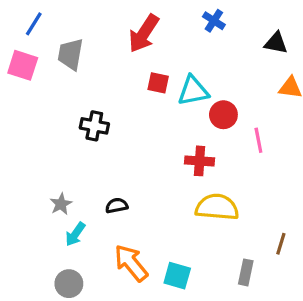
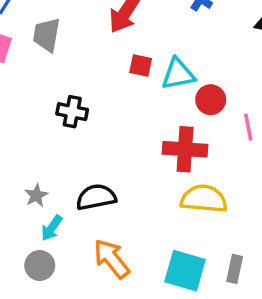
red cross: (200, 161) -> (185, 149), size x1.4
black semicircle: (117, 206) -> (96, 197), size x1.6
cyan square: (177, 276) -> (185, 271), moved, size x1.4
gray circle: (69, 284) -> (40, 266), moved

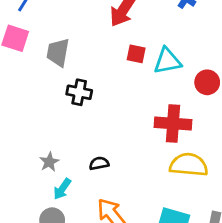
gray trapezoid: (47, 35) -> (58, 52), moved
red circle: (211, 100) -> (207, 82), moved
black semicircle: (96, 197) -> (99, 163), size x0.6

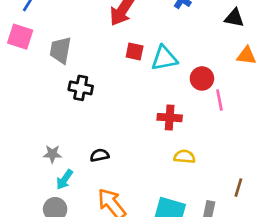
red cross: (173, 124) -> (170, 118), size x0.7
gray star: (49, 162) -> (52, 154), turned 30
yellow semicircle: (189, 165) -> (184, 157), size x0.6

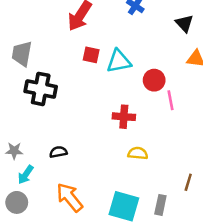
black triangle: (234, 18) -> (184, 23), turned 36
black cross: (81, 88) -> (41, 89), size x1.4

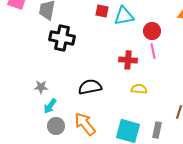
pink line: (171, 100) -> (153, 51), moved
black semicircle: (58, 152) -> (90, 87), moved, size x1.6
gray circle: (17, 202) -> (56, 126), moved

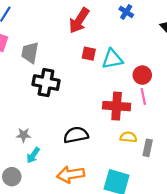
red cross: (128, 60) -> (117, 106), size x1.4
orange arrow: (85, 124) -> (71, 175), turned -60
gray circle: (56, 126) -> (12, 177), moved
gray rectangle: (157, 130) -> (148, 148), moved

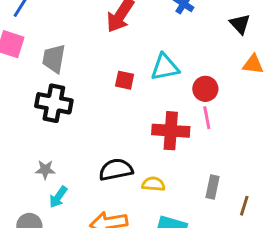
red square: (89, 54) -> (125, 80), moved
black cross: (46, 83) -> (54, 103), moved
yellow semicircle: (128, 137) -> (153, 184), moved

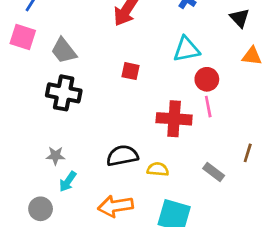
gray trapezoid: (54, 59) -> (64, 51), turned -48
cyan triangle: (165, 67) -> (186, 49), moved
gray rectangle: (213, 187) -> (214, 172), turned -65
brown line: (244, 206) -> (248, 153), moved

